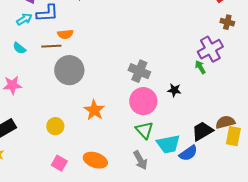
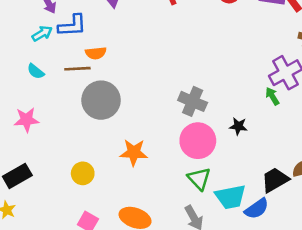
orange star: (94, 110) -> (134, 152), turned -30

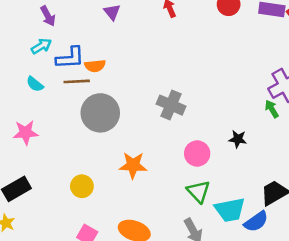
blue L-shape: (72, 26) -> (70, 58), moved
gray cross: (193, 101) -> (171, 105), moved
pink circle: (198, 141) -> (197, 153), size x0.7

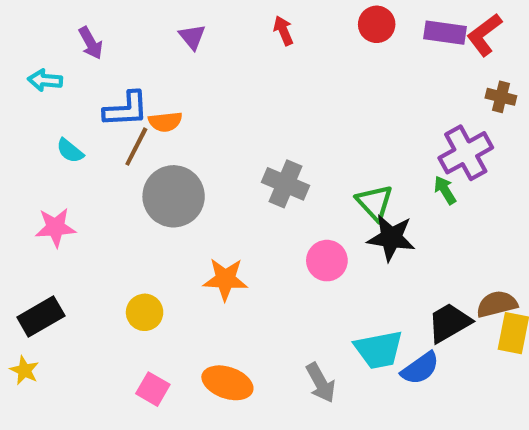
cyan arrow: (41, 46) -> (45, 80), moved, turned -144
brown line: (77, 81) -> (136, 147), turned -60
black star: (238, 139) -> (391, 238), size x1.6
green triangle: (198, 191) -> (375, 203), moved

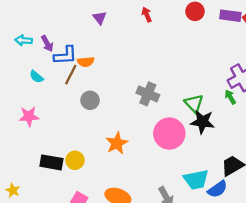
purple arrow: (91, 43) -> (47, 44), moved
gray circle: (174, 196) -> (90, 100), size x0.6
pink circle: (327, 261) -> (169, 134), size x1.5
orange star: (225, 279) -> (117, 143), turned -30
black rectangle: (41, 316) -> (51, 162), moved, turned 40

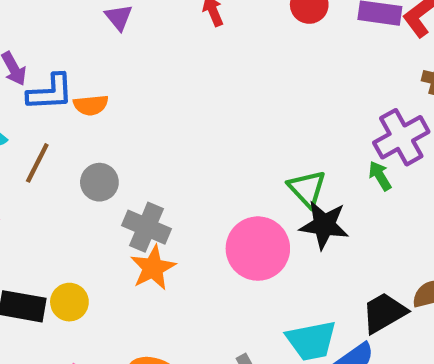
brown line: (71, 75) -> (37, 163), moved
gray cross: (148, 94) -> (147, 227), moved

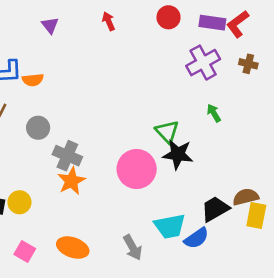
purple cross: (401, 137) -> (203, 63), moved
green arrow: (380, 176) -> (214, 113), moved

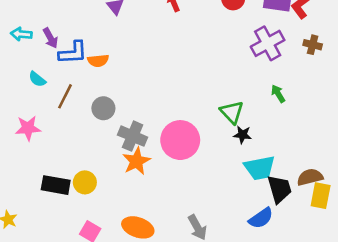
black star: (178, 154) -> (242, 135), size x0.6
pink circle: (137, 169) -> (180, 140), moved
black trapezoid: (215, 209) -> (279, 189), turned 104
cyan trapezoid: (170, 226) -> (260, 168), moved

